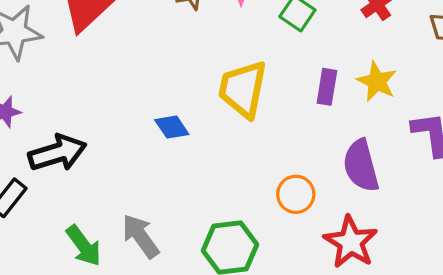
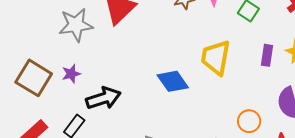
blue diamond: (172, 127) -> (173, 81), size x1.5

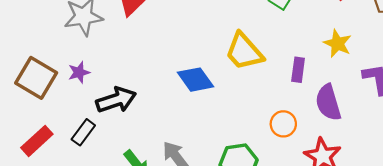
purple rectangle: (267, 55) -> (298, 70), moved
yellow trapezoid: (216, 58) -> (244, 52), turned -51

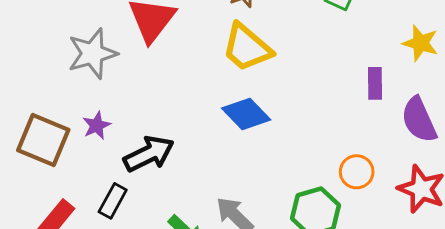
yellow trapezoid: (244, 52) -> (247, 48), moved
orange circle: (283, 124) -> (357, 172), moved

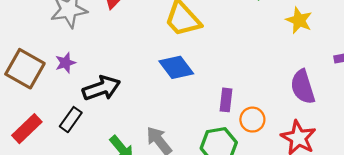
yellow star: (420, 43) -> (299, 20), moved
purple rectangle: (375, 83) -> (226, 100), moved

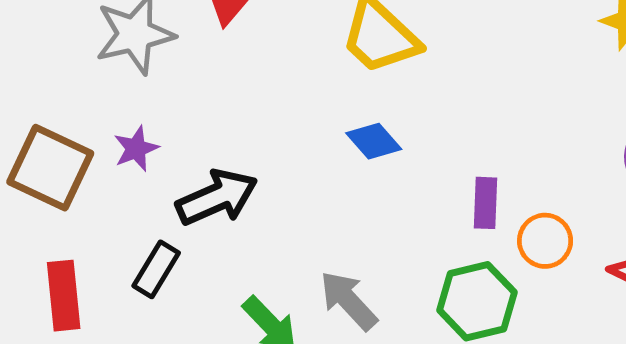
blue diamond: (176, 67) -> (374, 141), size x0.7
red rectangle: (27, 129) -> (64, 296), turned -48

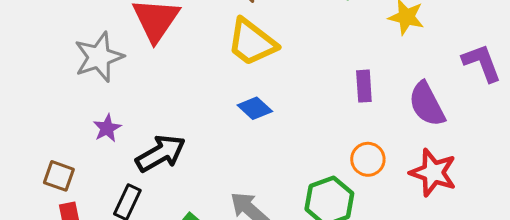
brown square: (50, 168) -> (59, 176), moved, size x0.6
purple rectangle: (485, 203) -> (364, 86), moved

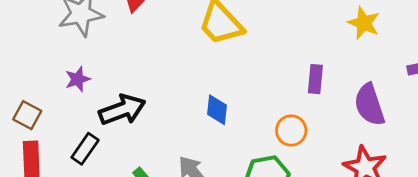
blue diamond: (255, 108) -> (217, 110), moved, turned 44
orange circle: (368, 159) -> (291, 131), moved

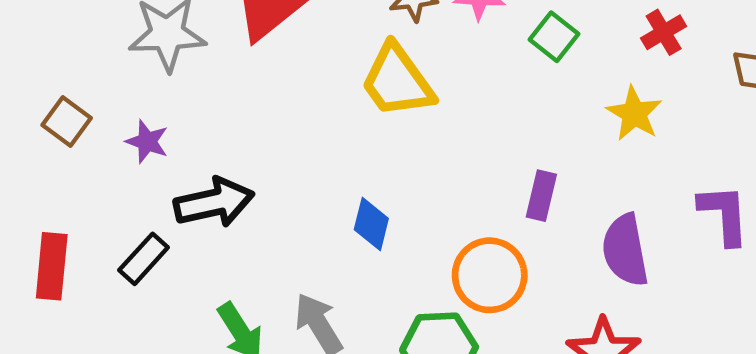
purple star: (78, 79) -> (147, 142), turned 30
brown square: (27, 115) -> (67, 121), moved
orange circle: (291, 131) -> (490, 275), size x1.4

